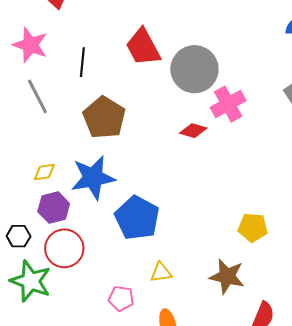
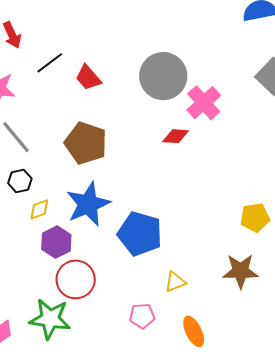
red trapezoid: (143, 47) -> (88, 78), moved, size x0.7
black line: (82, 62) -> (50, 63), moved, turned 60
black hexagon: (19, 236) -> (20, 181), moved

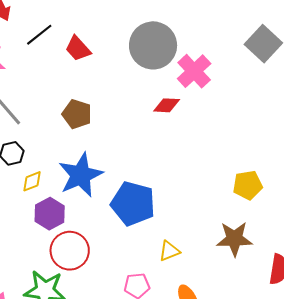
brown pentagon: (86, 143) -> (77, 114), size x0.7

